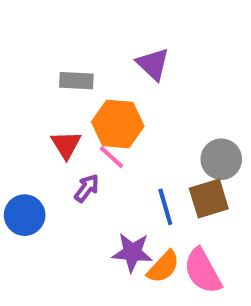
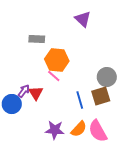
purple triangle: (153, 64) -> (83, 19), moved
red triangle: (66, 145) -> (36, 93), moved
purple arrow: (87, 188) -> (24, 91), moved
purple star: (132, 252) -> (55, 130), moved

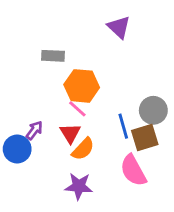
red triangle: (36, 93) -> (70, 133), moved
blue line: (80, 100) -> (123, 126), moved
orange semicircle: (79, 129) -> (83, 149), moved
pink semicircle: (98, 131) -> (133, 171), moved

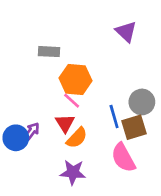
purple triangle: (119, 27) -> (126, 32), moved
purple arrow: (34, 130) -> (32, 131), moved

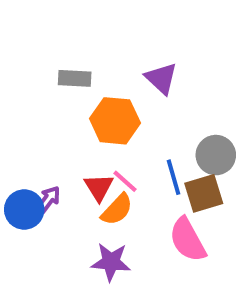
purple triangle: (126, 32) -> (161, 78), moved
pink line: (72, 101) -> (125, 181), moved

